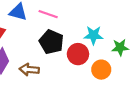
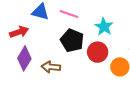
cyan star: (93, 35) -> (104, 27), moved, turned 30

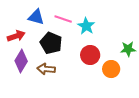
cyan star: (104, 27) -> (86, 26), moved
black pentagon: (72, 40) -> (51, 43), moved

